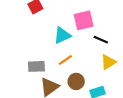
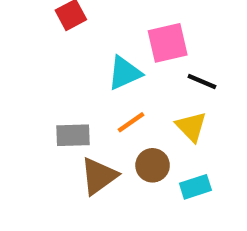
yellow triangle: (108, 62) -> (191, 127), moved, turned -42

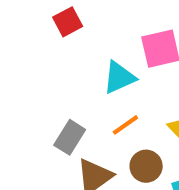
gray rectangle: (73, 135) -> (70, 137), turned -56

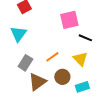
cyan triangle: (119, 77) -> (18, 34), moved, turned -30

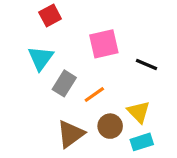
pink square: (69, 20) -> (104, 44), moved
yellow triangle: (80, 59) -> (139, 112), moved
gray rectangle: (25, 63) -> (64, 83), moved

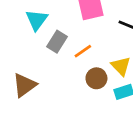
brown triangle: (71, 134) -> (24, 85), moved

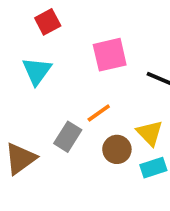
gray rectangle: (57, 42) -> (68, 137), moved

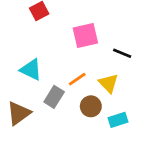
cyan triangle: (37, 71) -> (31, 70), moved, turned -40
yellow triangle: (150, 133) -> (109, 83), moved

